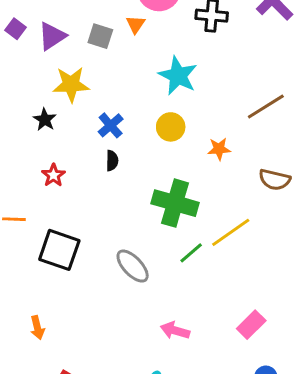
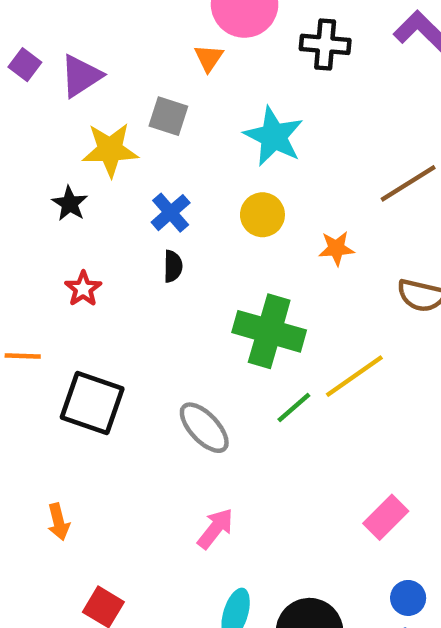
gray square: (100, 36) -> (168, 116), moved
pink arrow: (175, 330) -> (215, 528), moved, turned 112

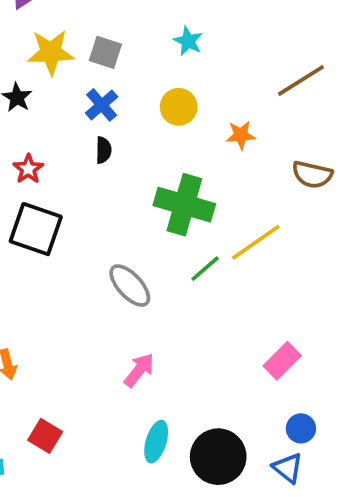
gray square: (168, 116) -> (105, 52), moved
cyan star: (274, 136) -> (188, 41), size x0.6
black square: (92, 403) -> (36, 229), moved

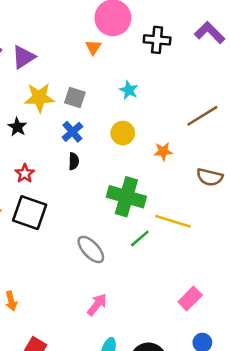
yellow line: (256, 242) -> (173, 221), turned 52

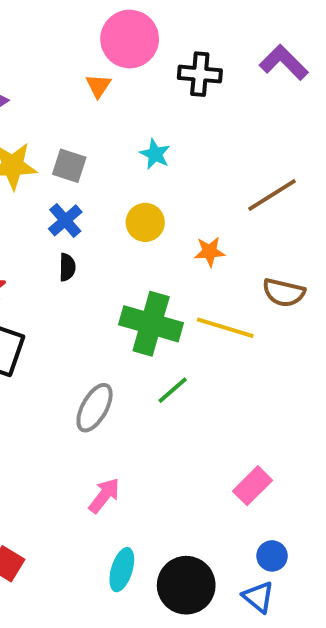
yellow line: (173, 221) -> (225, 328), moved
gray ellipse: (91, 249) -> (95, 408), turned 72

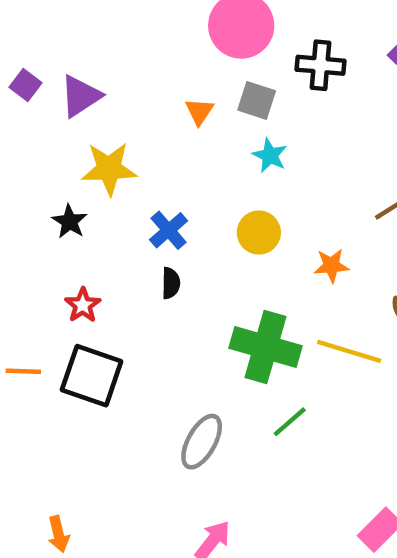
orange triangle: (98, 86) -> (199, 111), moved
gray square: (69, 166) -> (257, 100), moved

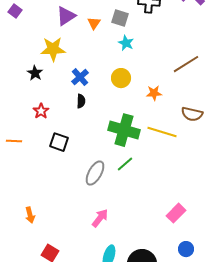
purple triangle: (81, 96) -> (66, 16), moved
black square: (92, 376) -> (59, 142), moved, size x0.7
green line: (290, 422) -> (125, 164), moved

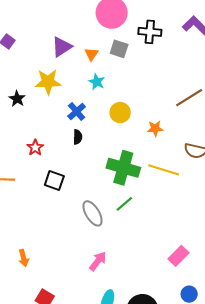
cyan star: (126, 43) -> (97, 82), moved
black star: (35, 73) -> (17, 99), moved
gray ellipse: (95, 173) -> (93, 213), turned -60

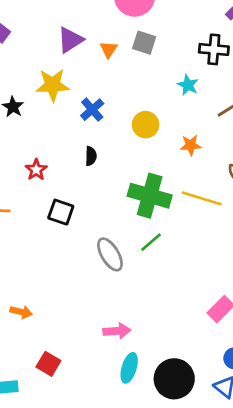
black cross: (150, 32) -> (214, 49), moved
cyan star: (97, 82) -> (188, 85), moved
blue cross: (77, 111) -> (92, 110), moved
orange arrow: (24, 258) -> (21, 312), turned -63
pink arrow: (98, 261) -> (117, 331), moved, turned 48

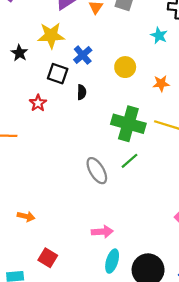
black square: (61, 212) -> (58, 74), moved

